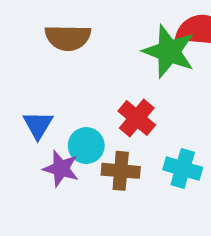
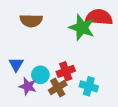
red cross: (137, 118) -> (66, 71), moved, turned 30
brown cross: (121, 171) -> (58, 87), turned -36

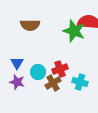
purple star: (28, 86) -> (17, 82), moved

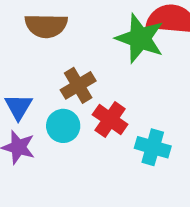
red cross: (60, 69) -> (110, 120), turned -35
brown cross: (53, 83) -> (78, 85), moved

